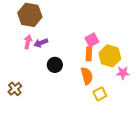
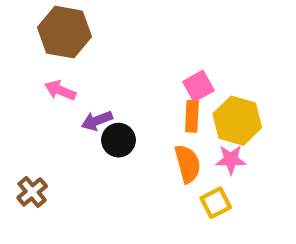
pink arrow: (28, 42) -> (60, 90), turned -80
purple arrow: (41, 43) -> (97, 121), moved
pink star: (123, 73) -> (231, 160), moved

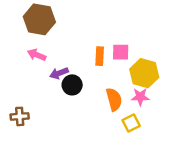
pink square: (198, 86) -> (121, 52), turned 30
orange rectangle: (192, 116) -> (100, 56), moved
brown cross: (32, 192) -> (20, 116), turned 36

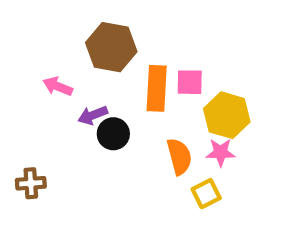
brown hexagon: (39, 19) -> (111, 47), moved
orange rectangle: (100, 56) -> (157, 88), size x1.5

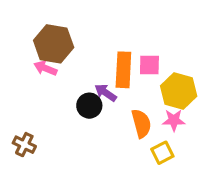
brown hexagon: (111, 47) -> (54, 44), moved
purple arrow: (93, 115) -> (106, 93), moved, turned 55
brown cross: (31, 183) -> (24, 145), turned 30

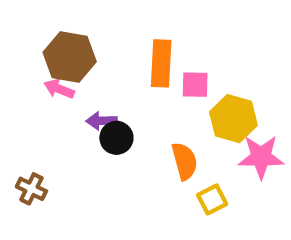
orange rectangle: (123, 70) -> (161, 63), moved
purple arrow: (106, 93) -> (102, 121), moved, turned -35
pink star: (174, 120) -> (261, 157), moved, size x1.5

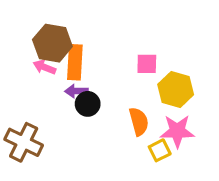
orange rectangle: (161, 63) -> (75, 62), moved
pink star: (261, 157) -> (177, 131), moved
brown cross: (31, 189) -> (24, 142), size x1.6

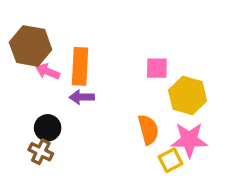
brown hexagon: (52, 43) -> (31, 46), moved
black circle: (88, 104) -> (48, 128), moved
brown cross: (24, 142) -> (41, 152), moved, size x0.6

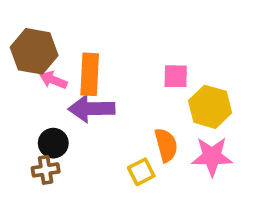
purple arrow: (82, 97) -> (91, 109), size x1.6
brown cross: (41, 152) -> (46, 170), turned -35
yellow square: (170, 160) -> (141, 172), moved

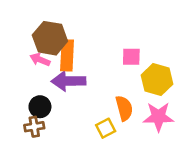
brown hexagon: (34, 51) -> (50, 38), moved

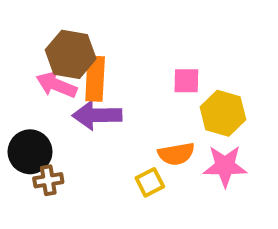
pink arrow: (40, 60) -> (56, 85), size x1.4
black circle: (40, 107) -> (30, 152), moved, size x1.4
orange semicircle: (124, 108) -> (176, 154), turned 95

